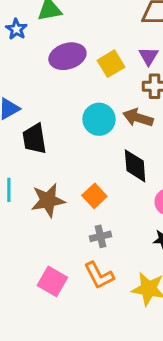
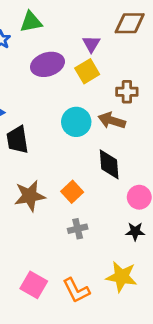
purple triangle: (149, 56) -> (91, 44), moved
orange L-shape: (99, 275) -> (76, 290), moved
pink square: (52, 281) -> (34, 285), moved

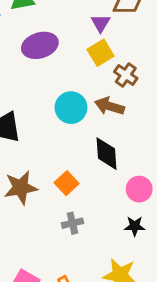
purple triangle: (91, 44) -> (101, 23), moved
yellow square: (87, 71) -> (101, 53), moved
brown cross: (127, 92) -> (126, 75), turned 35

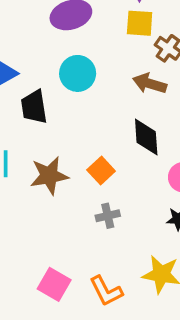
yellow square: (101, 53) -> (140, 23), turned 35
cyan circle: (71, 108) -> (78, 73), moved

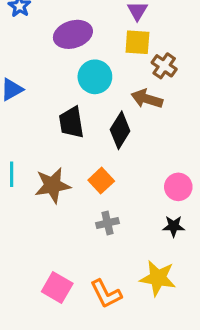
cyan circle: (78, 73) -> (95, 77), moved
black trapezoid: (34, 107) -> (71, 122), moved
black diamond: (146, 137) -> (120, 130), moved, turned 36

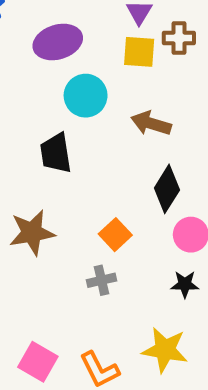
brown cross: (164, 66) -> (179, 38), moved, turned -35
black diamond: (120, 130) -> (167, 189), moved
orange square: (101, 181) -> (115, 235), moved

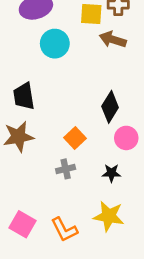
brown arrow: (151, 123) -> (113, 40), moved
black trapezoid: (56, 153) -> (24, 96), moved
black star: (185, 284) -> (111, 173), moved

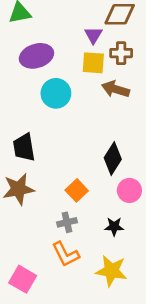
orange L-shape: (64, 230) -> (66, 254), moved

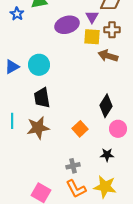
purple ellipse: (36, 56) -> (67, 25), moved
cyan circle: (56, 93) -> (39, 65), moved
gray cross: (67, 222) -> (73, 166), moved
orange L-shape: (66, 254) -> (76, 189), moved

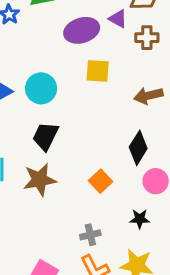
purple triangle: (92, 17) -> (118, 19), turned -32
yellow square: (92, 37) -> (98, 71), moved
brown arrow: (108, 56) -> (148, 96), moved, turned -30
black trapezoid: (42, 98) -> (45, 136), turned 35

